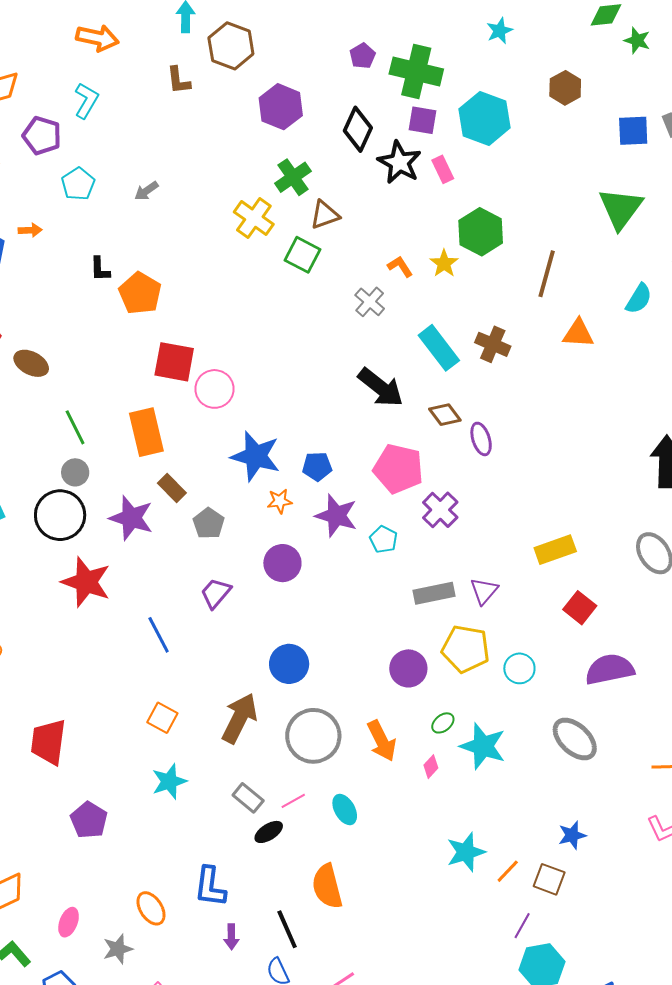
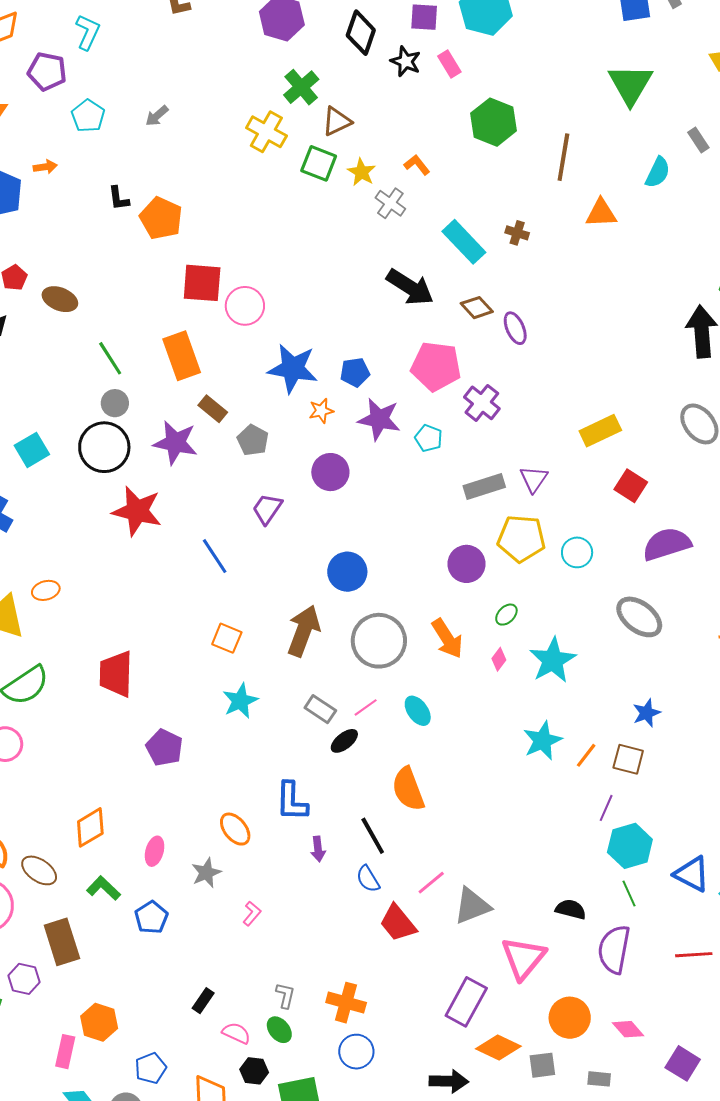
black star: (399, 162) -> (406, 61), size x0.7
yellow star: (444, 263) -> (361, 172), moved
brown cross: (493, 344) -> (517, 233), size x0.7
cyan star: (483, 746) -> (553, 660), moved, turned 30

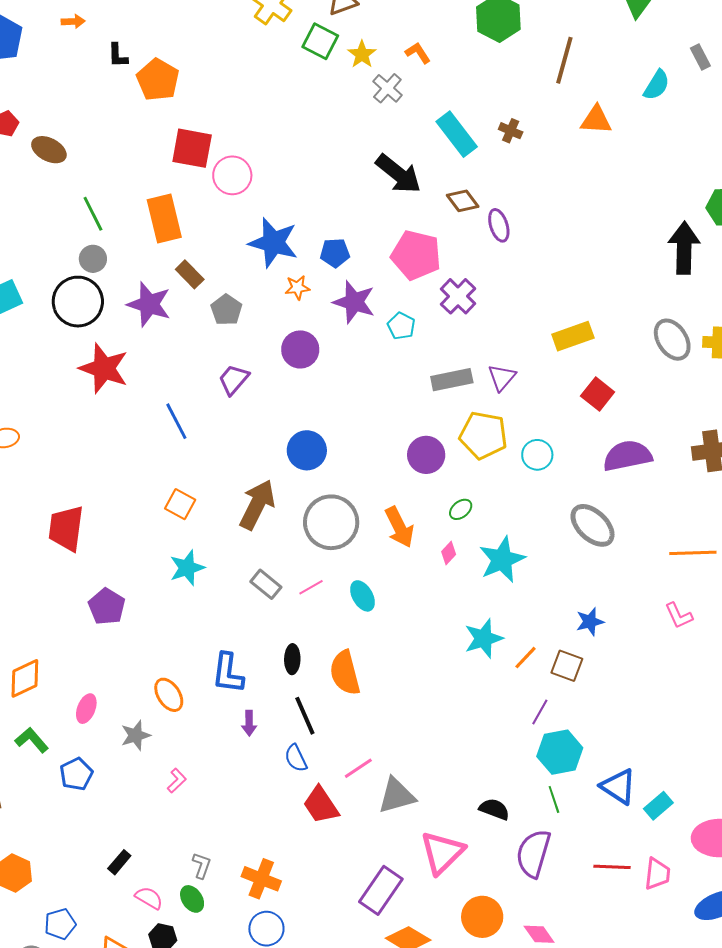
orange arrow: (45, 167) -> (73, 21), moved
black ellipse: (344, 741) -> (292, 659), moved, turned -56

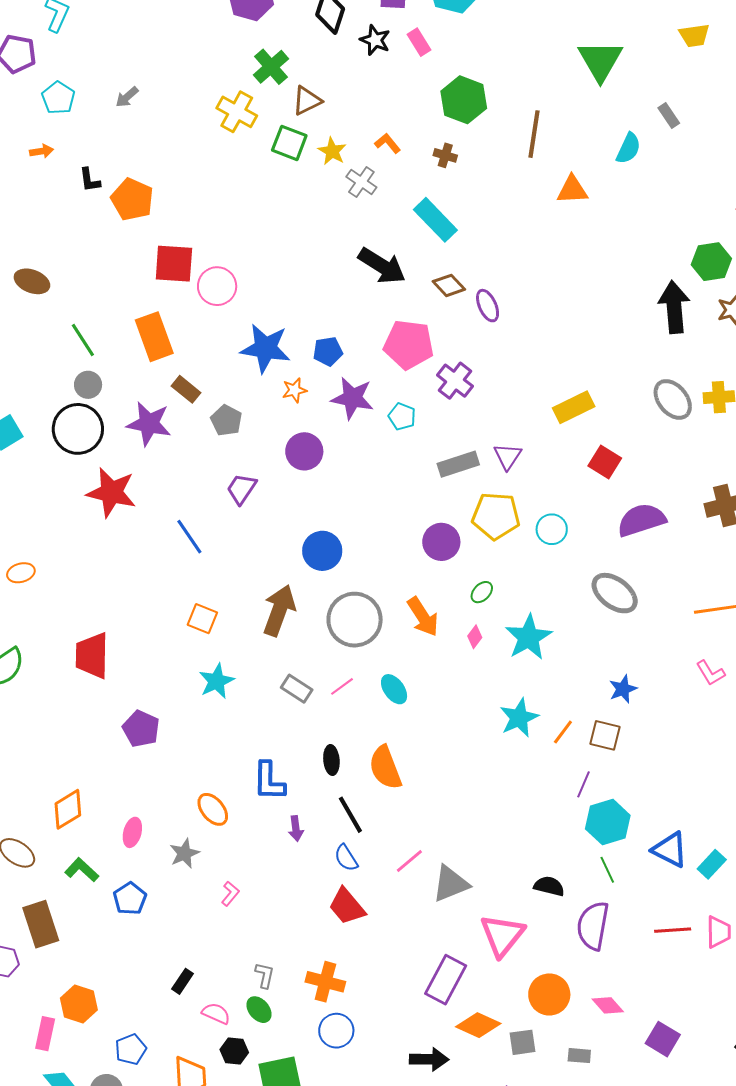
brown cross: (511, 131) -> (445, 155), moved
red trapezoid: (321, 805) -> (347, 906), moved

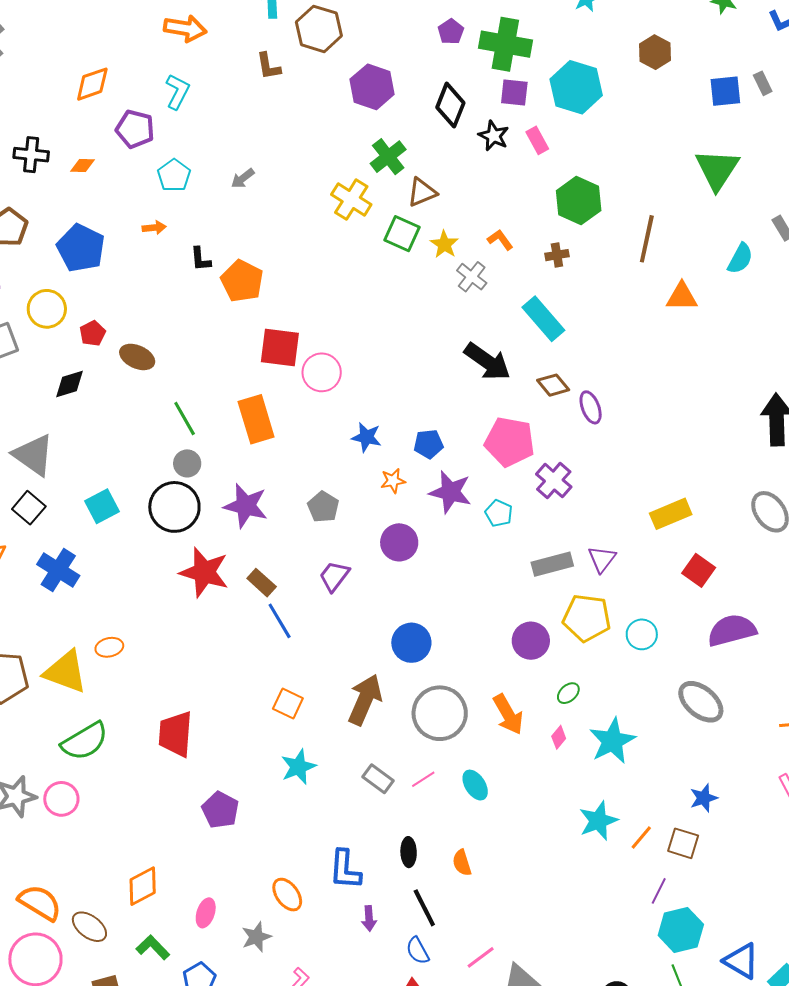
brown cross: (445, 155) -> (557, 255), turned -30
blue star: (265, 348) -> (366, 437), size x0.6
brown rectangle: (186, 389) -> (262, 583), moved
orange semicircle: (385, 768) -> (462, 863), size x0.6

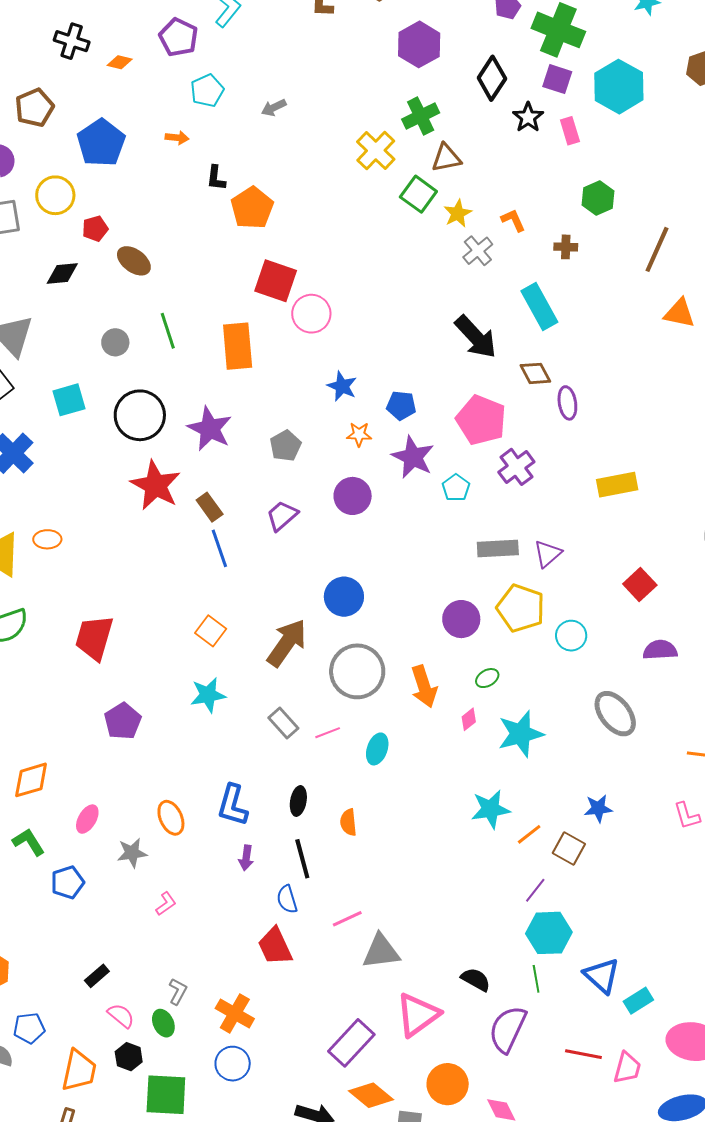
green hexagon: (579, 201) -> (598, 198), size x0.7
gray circle: (187, 463) -> (115, 342), moved
yellow rectangle: (671, 514) -> (617, 485), moved
purple semicircle: (732, 630) -> (660, 650), size x0.7
cyan ellipse: (475, 785) -> (377, 749), turned 40

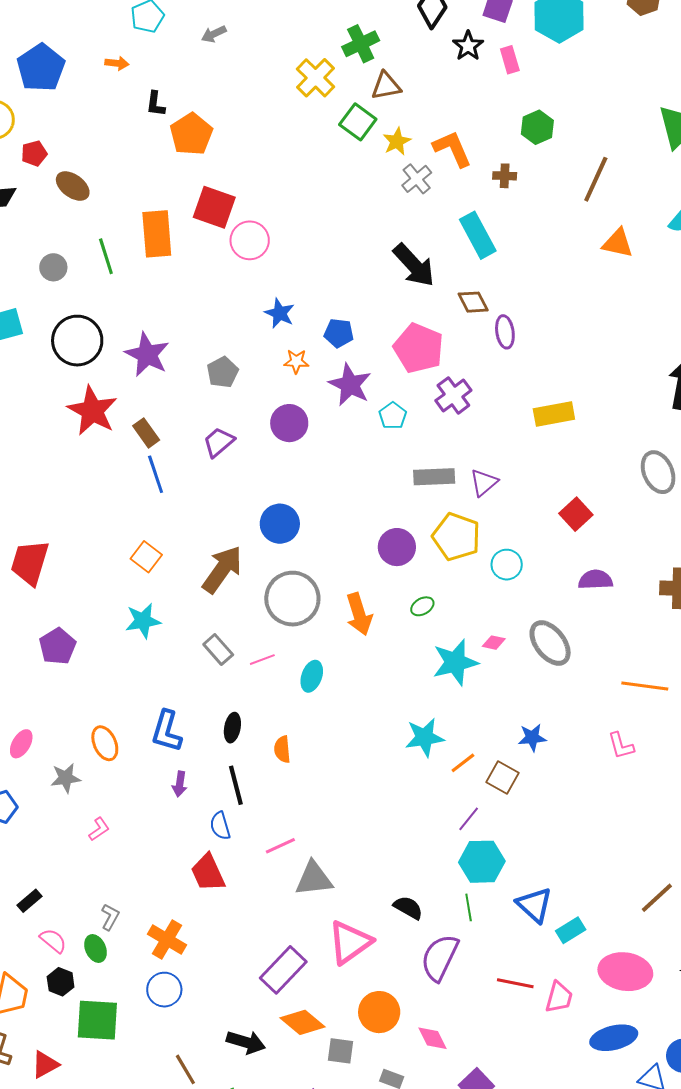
orange L-shape: (513, 220) -> (452, 149), size x1.6
orange rectangle: (238, 346) -> (157, 234), moved
pink diamond: (469, 719) -> (494, 643), moved, turned 50

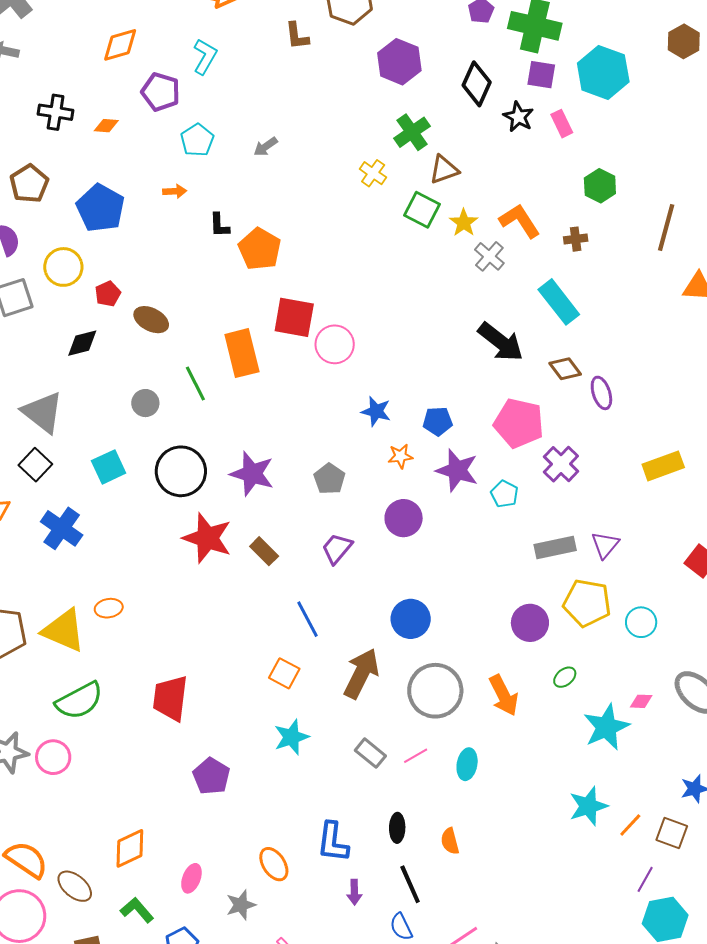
yellow cross: (316, 78) -> (373, 173), size x0.7
blue line: (156, 474) -> (308, 619), moved

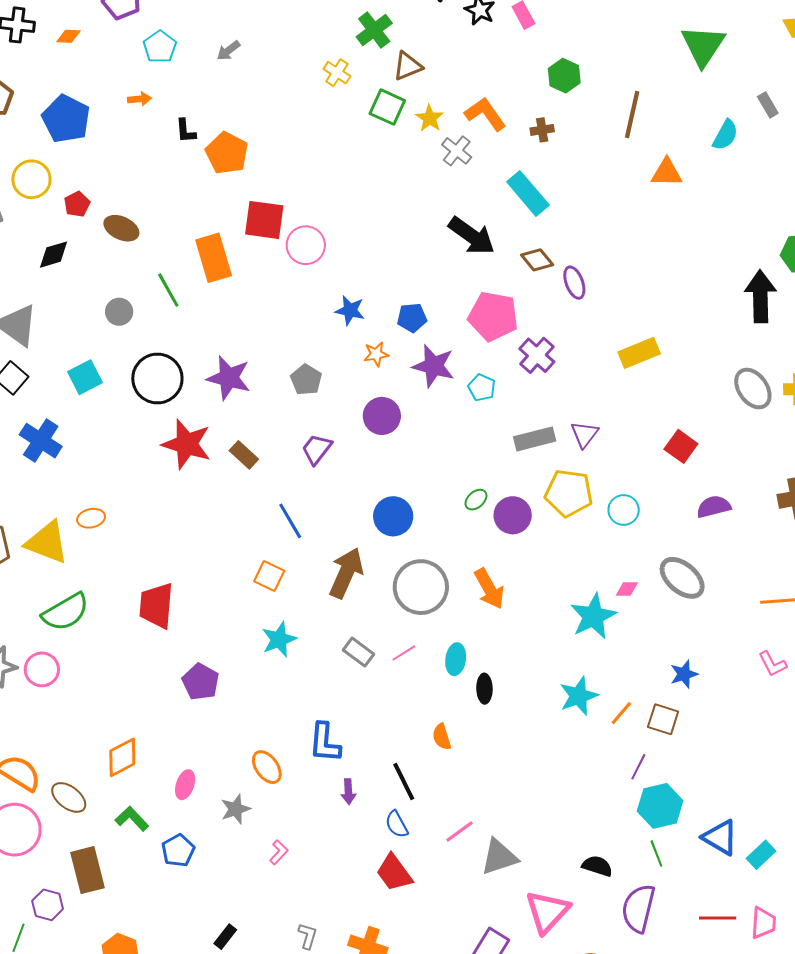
green ellipse: (565, 677) -> (476, 500), moved
black ellipse: (397, 828) -> (484, 689), moved

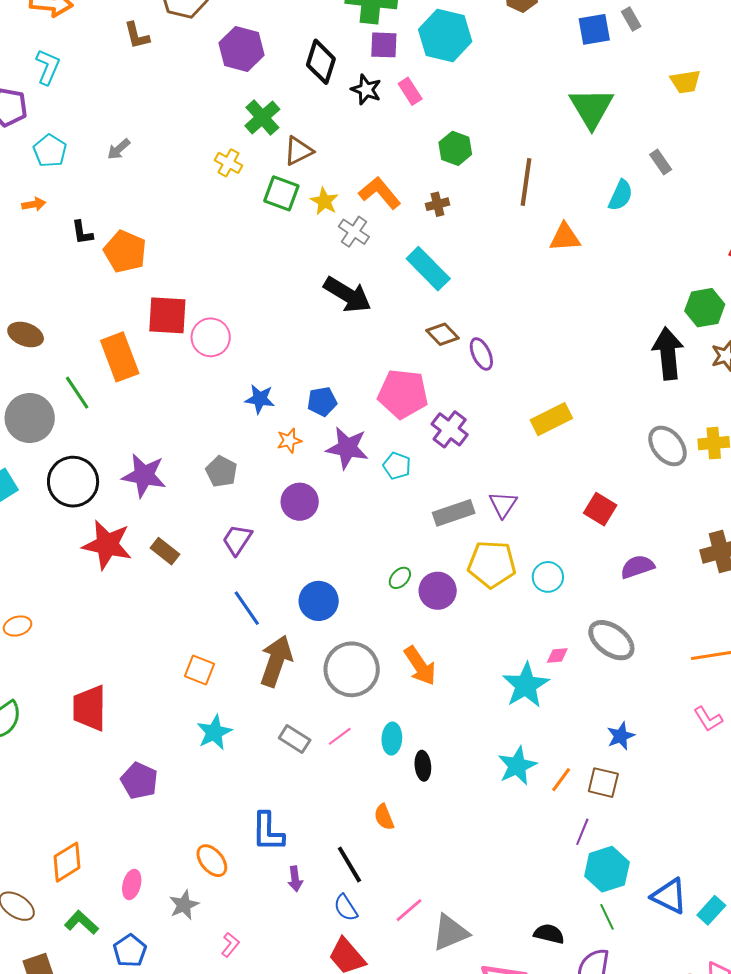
black arrow: (472, 236) -> (347, 295), moved
gray circle: (119, 312) -> (30, 418), size x1.8
blue line: (290, 521) -> (247, 608), moved

